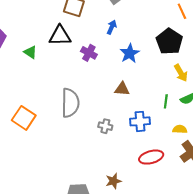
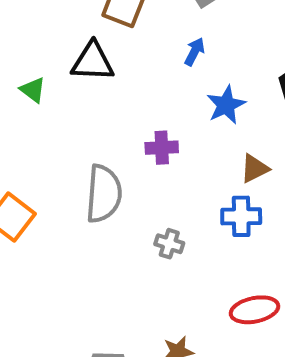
purple cross: (89, 53) -> (162, 148), moved, turned -35
brown triangle: (122, 89) -> (255, 169), moved, turned -35
blue cross: (140, 121) -> (241, 216), moved

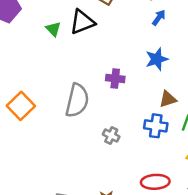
blue arrow: (194, 52) -> (159, 18), moved
black triangle: (93, 62) -> (82, 22), turned -32
green triangle: (33, 90) -> (53, 29), moved

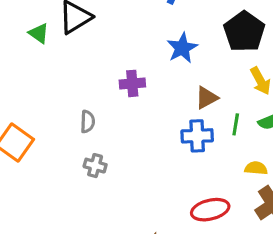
gray semicircle: (77, 100) -> (88, 122), size x0.5
gray cross: (111, 136) -> (95, 166), moved

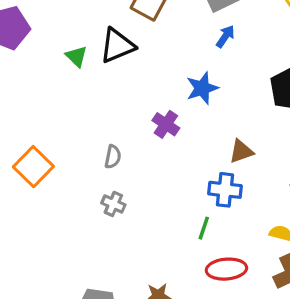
blue star: (182, 48) -> (202, 88), moved
purple cross: (132, 83) -> (166, 124), turned 30
green line: (236, 124) -> (204, 228), moved

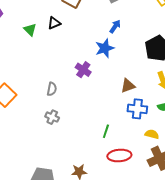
blue arrow: (225, 36) -> (115, 26), moved
black triangle: (117, 46) -> (54, 23), size x0.6
blue cross: (225, 190) -> (137, 109), moved

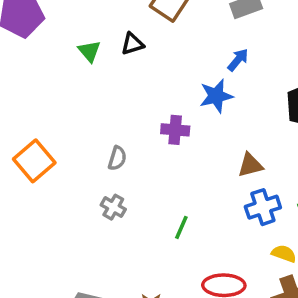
purple cross: (83, 70) -> (175, 130), turned -35
blue cross: (137, 109) -> (263, 207), turned -30
green line: (106, 131) -> (181, 227), moved

